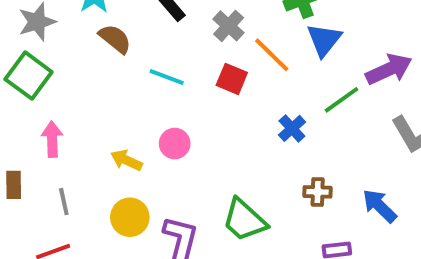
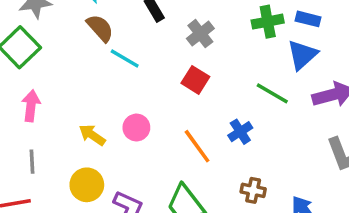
blue triangle: (324, 40) -> (302, 55), moved
orange line: (272, 55) -> (197, 146), moved
cyan line: (167, 77) -> (125, 58), moved
green line: (341, 100) -> (272, 93), moved, turned 56

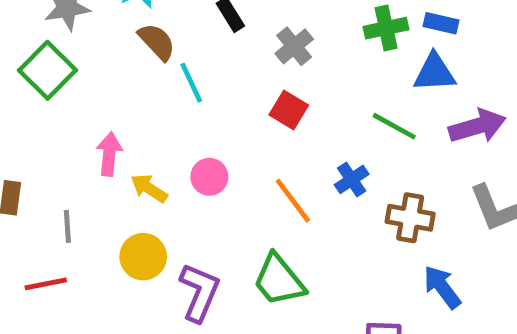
blue triangle: (302, 55) -> (434, 73), turned 40
cyan line: (125, 58) -> (191, 83), turned 36
pink arrow: (31, 106) -> (109, 154), moved
brown cross: (253, 190) -> (410, 218), moved, size x1.4

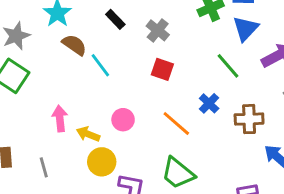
blue triangle: (434, 73) -> (245, 29), turned -32
green line: (394, 126) -> (228, 66), turned 32
yellow circle: (143, 257) -> (102, 162), moved

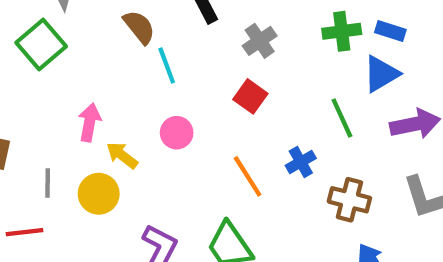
pink circle: (123, 120) -> (177, 133), moved
yellow circle: (102, 162) -> (99, 194), moved

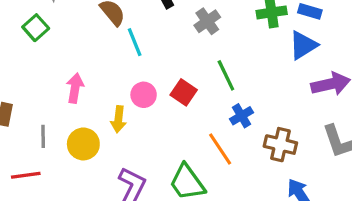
green square: (41, 44) -> (36, 28), size x0.7
red square: (250, 96) -> (184, 92), moved
green line: (342, 118) -> (226, 75), moved
yellow arrow: (122, 155) -> (118, 119), moved, turned -120
orange line: (248, 176) -> (220, 149), moved

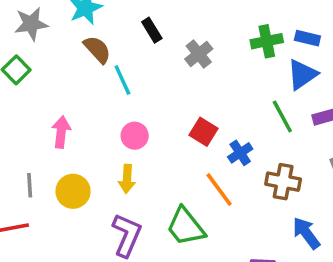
green line: (226, 75) -> (282, 117), moved
red square: (184, 92) -> (204, 132), moved
yellow arrow: (118, 119) -> (127, 179), moved

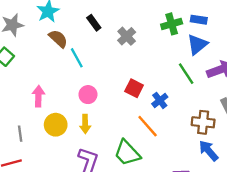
brown cross: (283, 182) -> (203, 122), moved
yellow circle: (73, 191) -> (56, 125), moved

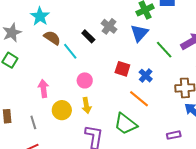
black rectangle: (94, 23) -> (88, 36), moved
blue triangle: (197, 44) -> (139, 33), moved

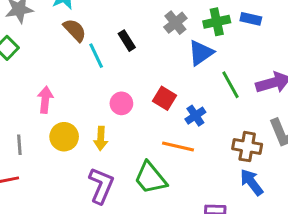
gray cross: (109, 26) -> (175, 23), moved
pink circle: (85, 80) -> (121, 103), moved
orange line: (139, 99) -> (178, 146), turned -40

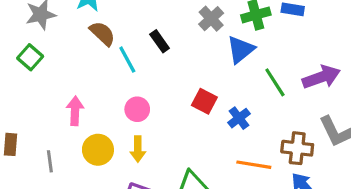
pink circle: (121, 103) -> (137, 109), moved
orange line: (178, 146) -> (254, 165), moved

